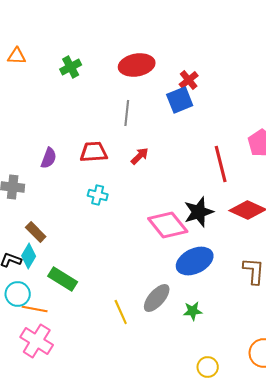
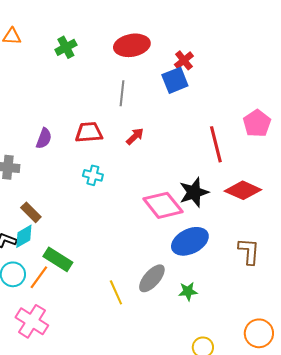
cyan diamond: (29, 256) -> (24, 236), turned 30
orange line: (35, 309) -> (39, 277), moved, turned -65

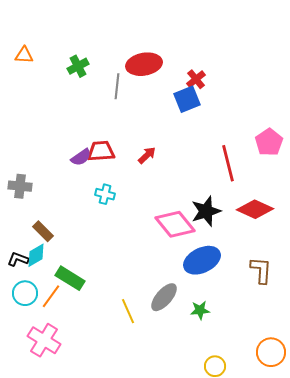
gray line: (122, 93) -> (117, 86), moved
purple semicircle: (44, 138) -> (81, 157), moved, turned 35

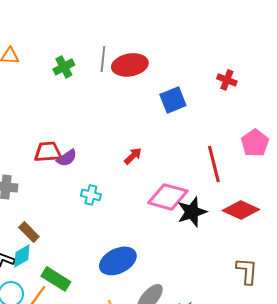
red cross: (196, 79) -> (227, 80), moved, turned -30
gray line: (117, 86) -> (103, 59), moved
red trapezoid: (101, 151) -> (48, 152), moved
pink diamond: (175, 224) -> (168, 197), moved, turned -36
blue ellipse: (202, 260) -> (118, 261), moved

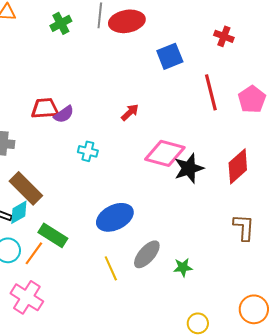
red line: (214, 164) -> (211, 92), moved
red diamond: (241, 210) -> (238, 166), turned -66
brown rectangle: (29, 232) -> (26, 188), size x1.6

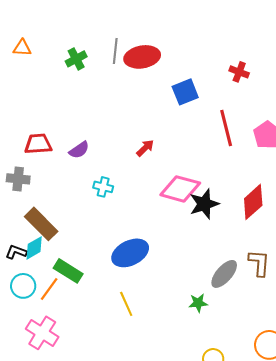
red trapezoid: (45, 108) -> (38, 144), moved
gray ellipse: (147, 254) -> (224, 274), moved

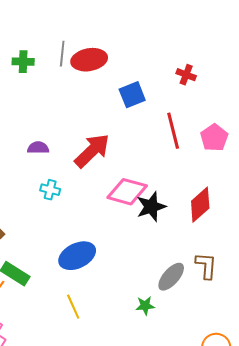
green cross: (76, 59) -> (23, 62), turned 30
red arrow: (145, 148) -> (92, 151), size x2.0
purple semicircle: (79, 150) -> (38, 148), moved, turned -145

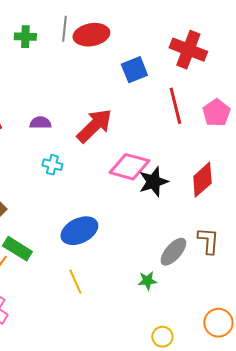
red cross: (186, 75) -> (188, 50), size x1.8

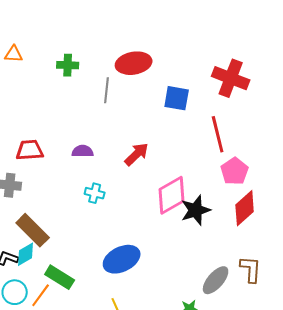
gray line: (64, 29) -> (107, 90), moved
blue square: (134, 70) -> (177, 98), turned 32
pink pentagon: (216, 113) -> (235, 171), moved
red arrow: (94, 126) -> (137, 154), size x0.7
pink diamond: (129, 167) -> (172, 195), turned -45

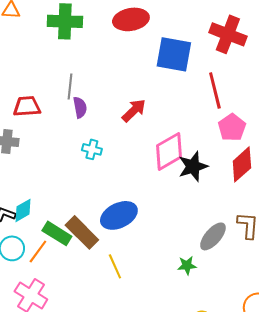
green cross: (68, 65) -> (65, 21), size x1.6
gray line: (107, 90) -> (70, 86), moved
blue square: (177, 98) -> (174, 54), size x1.4
purple semicircle: (83, 151) -> (80, 107), turned 80
brown rectangle: (33, 230) -> (82, 232), moved

